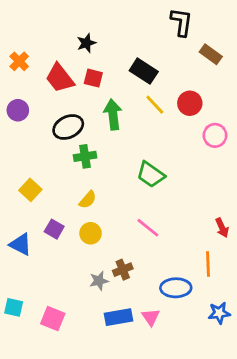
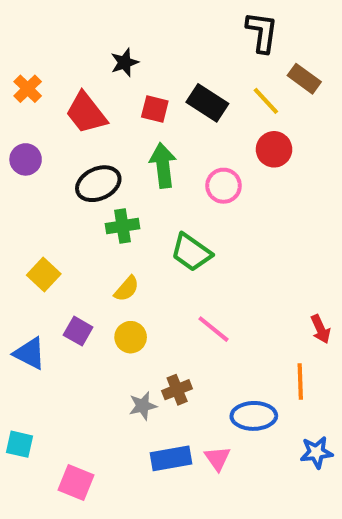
red square: (93, 78) -> (155, 109), moved
yellow line: (155, 105) -> (266, 101), moved
pink circle: (215, 135) -> (224, 186), moved
green trapezoid: (151, 175) -> (191, 252), moved
pink square: (53, 319) -> (76, 483), moved

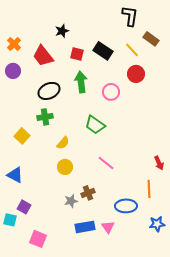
purple circle: (26, 159) -> (13, 71), moved
green cross: (123, 226) -> (45, 117), moved
purple square: (78, 331) -> (24, 207), moved

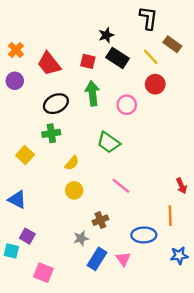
black star: (62, 31) -> (106, 35), moved
gray star: (71, 201) -> (81, 238), moved
blue rectangle: (85, 227) -> (97, 259), turned -48

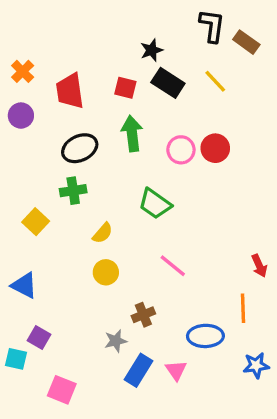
brown rectangle: (172, 44) -> (246, 42), moved
red trapezoid: (49, 64) -> (70, 91), turned 30
red circle: (155, 84) -> (215, 148), moved

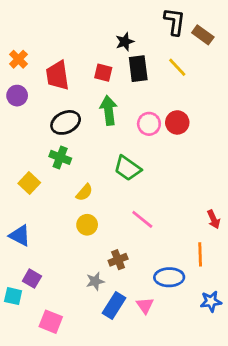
black rectangle: (168, 83) -> (138, 69), turned 50
green cross: (73, 191) -> (60, 157), turned 30

